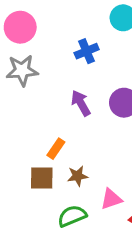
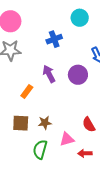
orange rectangle: (56, 149) -> (27, 91), moved
green semicircle: (72, 216) -> (40, 149), turned -54

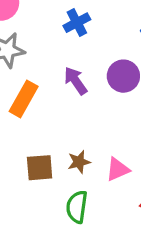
orange rectangle: (27, 91) -> (24, 99), moved, size x1.5
pink triangle: (67, 139) -> (118, 169), moved

